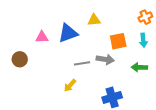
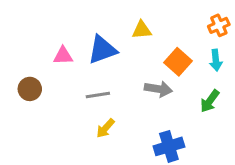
orange square: (118, 41) -> (178, 62), turned -36
gray line: (82, 63) -> (98, 95), moved
green arrow: (139, 67) -> (210, 101), turned -56

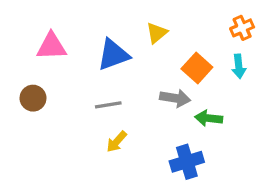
yellow triangle: (142, 30) -> (157, 33), turned -35
pink triangle: (63, 56) -> (51, 46), moved, size x1.4
green arrow: (210, 101) -> (209, 118), moved, turned 60

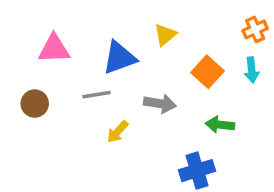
gray arrow: (175, 98) -> (160, 104), moved
gray line: (108, 105) -> (96, 95), moved
yellow arrow: (117, 142) -> (118, 132), moved

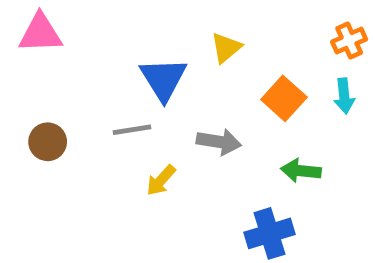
pink triangle: (54, 49) -> (40, 33), moved
blue triangle: (119, 58) -> (163, 79), turned -42

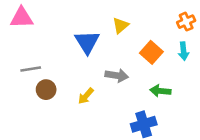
gray line: (132, 130) -> (31, 69), moved
brown circle: (48, 142) -> (46, 90), moved

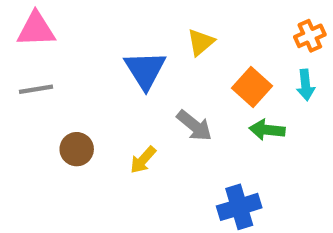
gray line: (31, 69) -> (36, 89), moved
gray arrow: (117, 75) -> (194, 126), turned 30
green arrow: (160, 91) -> (267, 130), moved

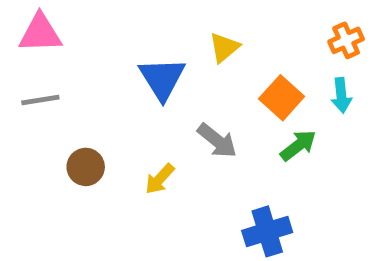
green arrow: (267, 130) -> (298, 145), turned 136

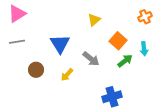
pink triangle: (40, 33) -> (17, 14), turned -30
blue triangle: (162, 79) -> (60, 44), moved
cyan arrow: (341, 95) -> (144, 49), moved

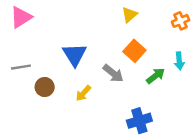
yellow triangle: (94, 20) -> (129, 15), moved
orange square: (118, 41) -> (134, 51), moved
gray line: (17, 42) -> (21, 67), moved

